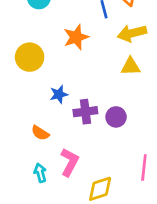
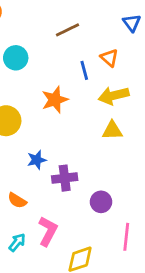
purple circle: (116, 117) -> (101, 202), moved
cyan arrow: (40, 173) -> (17, 242), turned 54

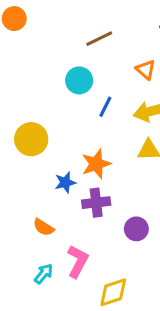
cyan circle: (16, 58) -> (79, 80), moved
blue line: (84, 70) -> (105, 107), moved, turned 42
orange star: (55, 100) -> (96, 164), moved

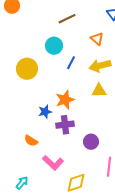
yellow circle: (31, 139) -> (27, 69), moved
pink L-shape: (78, 261) -> (53, 163), turned 105
cyan arrow: (44, 274) -> (22, 183), moved

